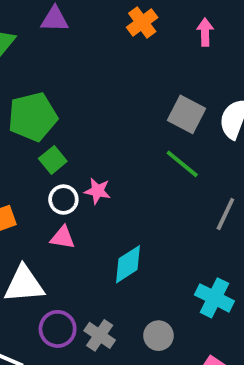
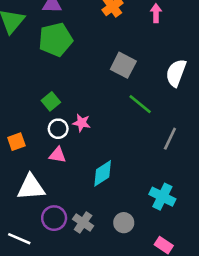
gray square: (187, 114) -> (123, 65), moved
green pentagon: (33, 117) -> (56, 40), moved

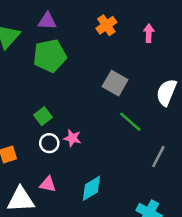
pink triangle: (58, 155) -> (48, 184), moved

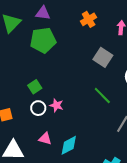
gray square: (115, 83) -> (103, 57), moved
pink triangle: (48, 184) -> (45, 139), moved

